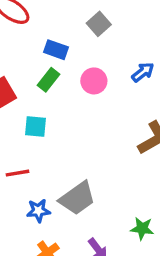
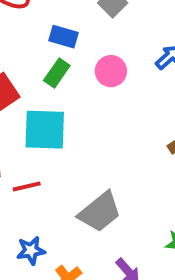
cyan square: (36, 126) -> (45, 130), size x1.6
blue star: (38, 211) -> (31, 250), moved

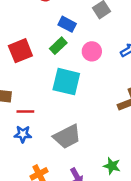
cyan square: (45, 130) -> (66, 82), moved
blue star: (31, 250) -> (23, 134), moved

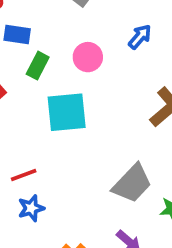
blue rectangle: (67, 24) -> (17, 35), moved
gray trapezoid: (67, 137) -> (132, 183), moved

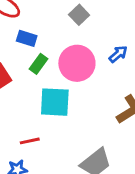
pink circle: (88, 57) -> (77, 63), size x1.6
red line: (24, 175) -> (30, 141), moved

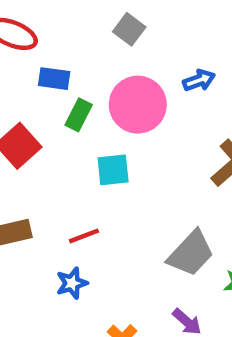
blue arrow: (118, 54) -> (199, 80), turned 30
cyan square: (55, 102) -> (113, 170), size x0.7

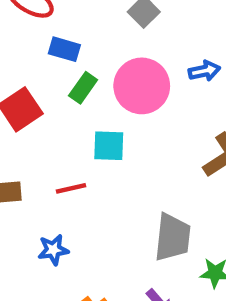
red line: (84, 236) -> (71, 188), moved
gray trapezoid: (191, 253) -> (173, 237), turned -45

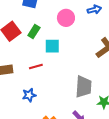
pink circle: (142, 86) -> (66, 18), size x0.7
green rectangle: (83, 88) -> (34, 31), moved

